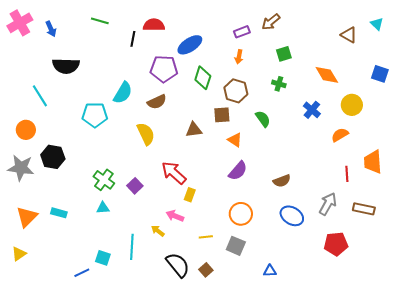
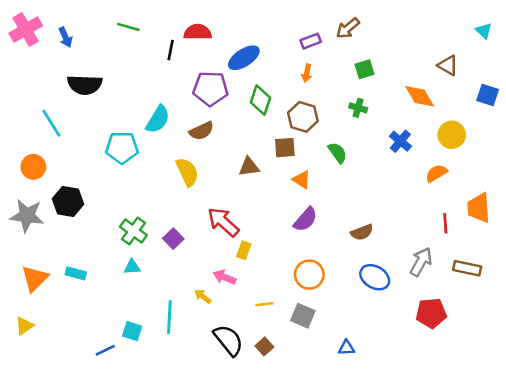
brown triangle: (349, 35) -> (448, 65), moved

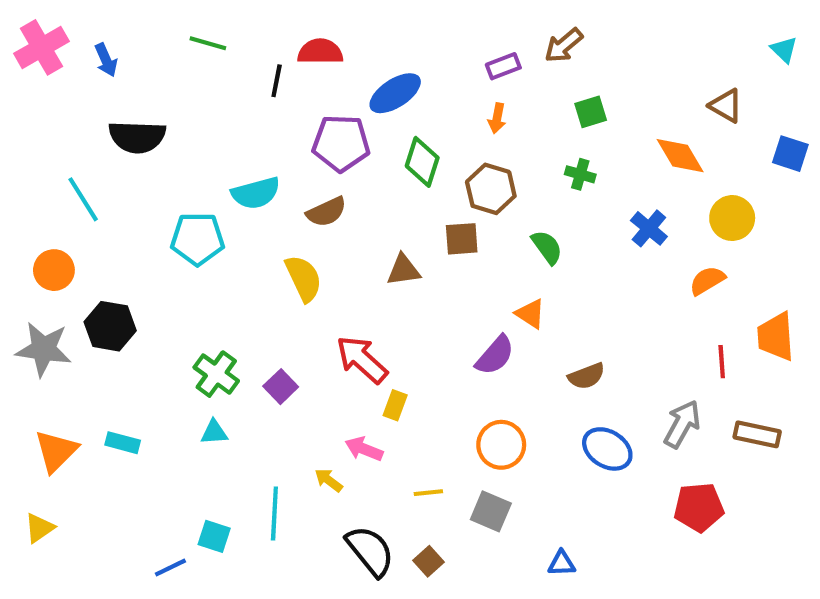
cyan semicircle: (158, 119) -> (256, 193), turned 44
orange triangle: (302, 180) -> (530, 314), moved

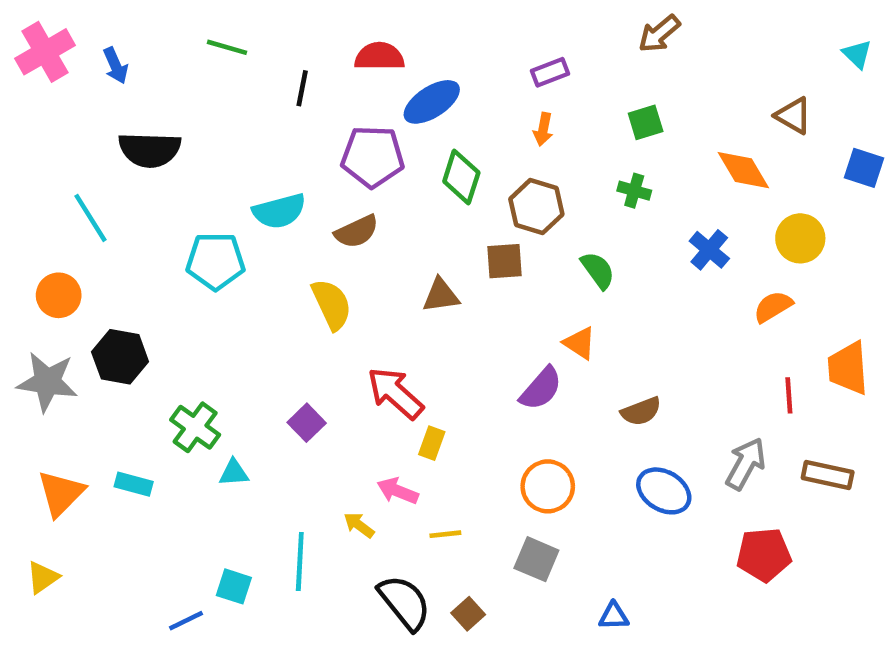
brown arrow: (564, 45) -> (659, 34), moved
red semicircle: (320, 52) -> (379, 56), moved
green cross: (216, 374) -> (195, 427), moved
yellow line: (428, 493) -> (445, 534), moved

